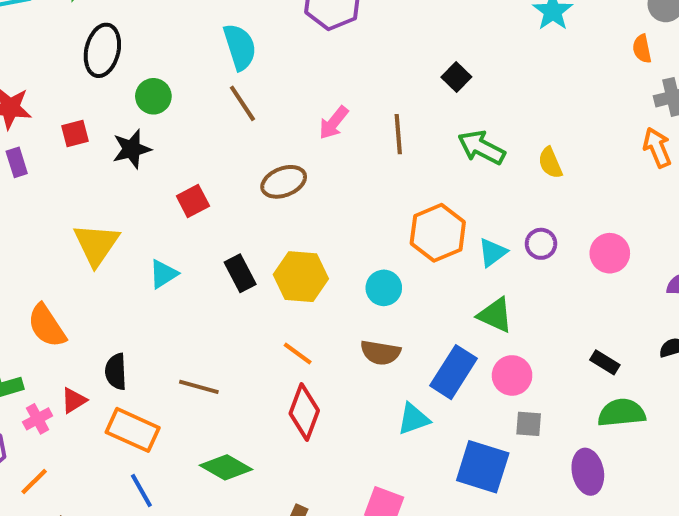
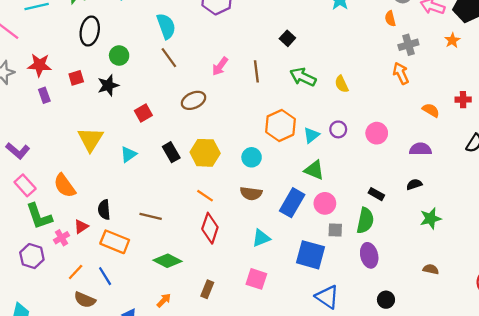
green semicircle: (622, 413) -> (365, 221), moved, turned 110
cyan triangle: (413, 419) -> (261, 238), moved
orange line: (34, 482) -> (76, 272), moved
blue line: (141, 491) -> (105, 276), moved

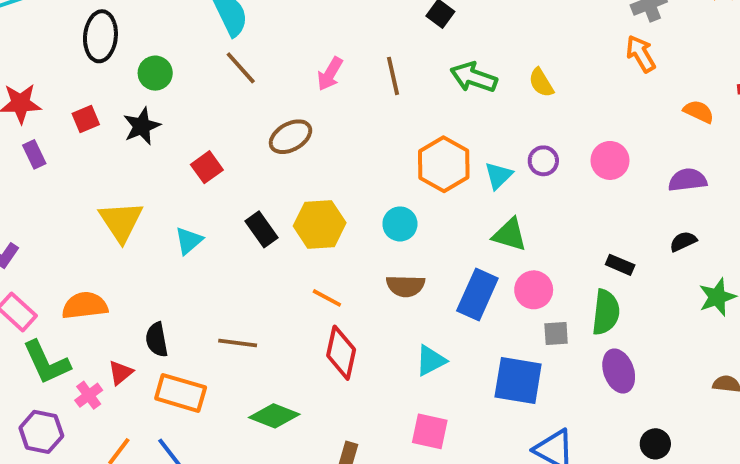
orange semicircle: (65, 186) -> (85, 306), turned 125

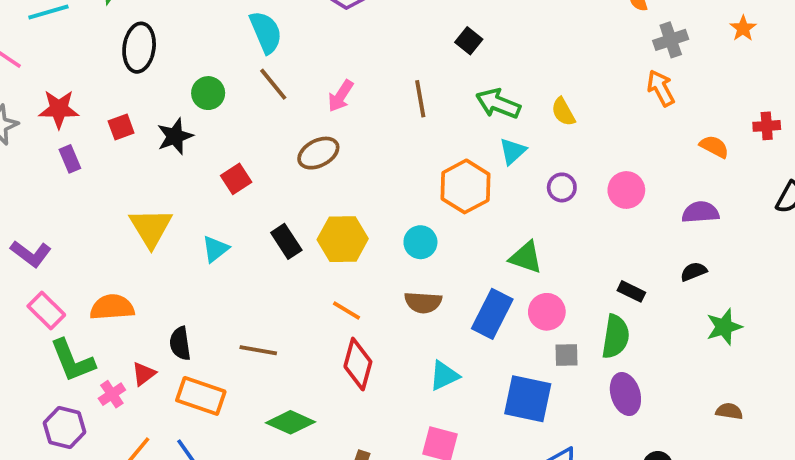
green circle: (155, 73) -> (208, 93), moved
pink arrow: (330, 74) -> (341, 96), moved
cyan triangle: (499, 176) -> (513, 151), moved

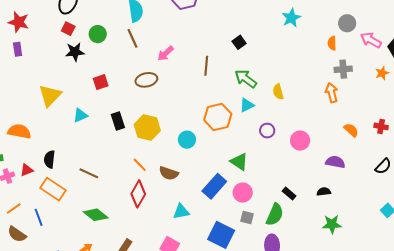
red square: (121, 127) -> (68, 29), moved, turned 32
brown semicircle: (423, 302) -> (169, 173), moved

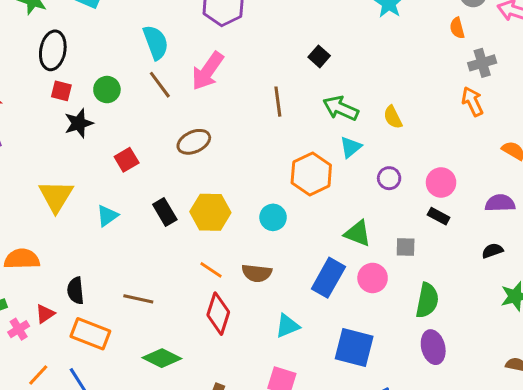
pink arrow: (166, 53) -> (208, 71), moved, size x1.5
black rectangle: (289, 193) -> (439, 216), moved
gray square: (247, 217) -> (406, 247), moved

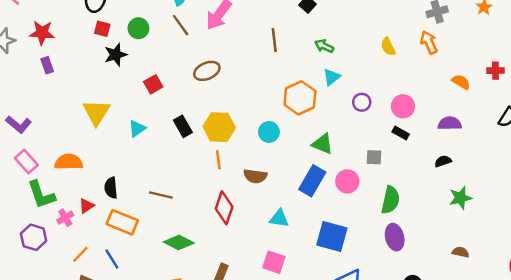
green arrow: (341, 108) -> (324, 46), size x0.7
yellow semicircle: (393, 117) -> (388, 47), moved
green triangle: (358, 233) -> (323, 144), moved
orange line: (211, 270) -> (218, 160), moved, turned 48
cyan triangle: (287, 326) -> (279, 218), turned 30

